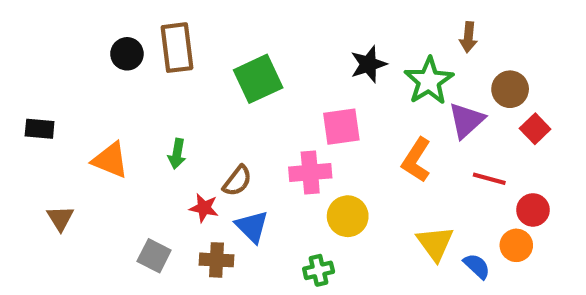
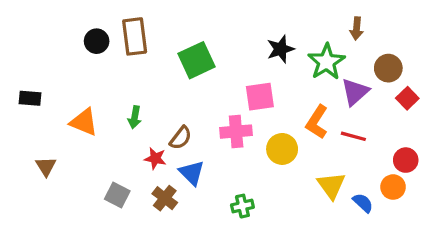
red line: (489, 179) -> (353, 136), moved
yellow circle: (348, 216) -> (282, 149), moved
brown cross: (217, 260) -> (165, 198), turned 35

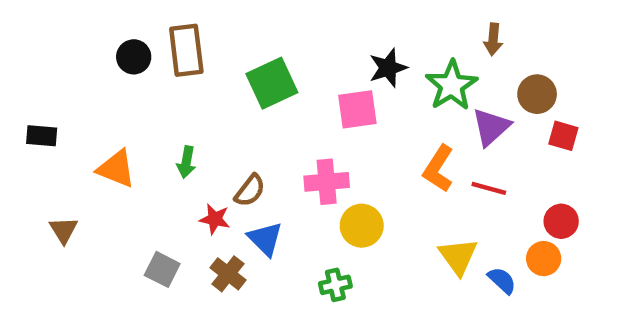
pink square: (260, 97) -> (357, 109), moved
red square: (407, 98) -> (563, 136), turned -30
yellow circle: (282, 149) -> (362, 226), moved

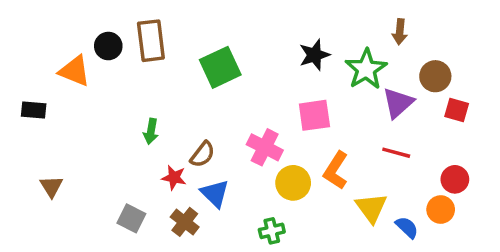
pink square: (357, 109) -> (314, 115), moved
orange triangle: (116, 169) -> (74, 71), moved
orange L-shape: (438, 169) -> (336, 170), moved
pink cross: (327, 182) -> (265, 147), turned 32

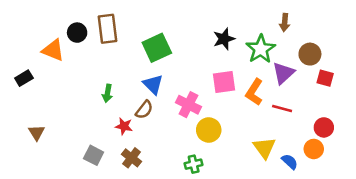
black rectangle: (34, 110) -> (24, 78), turned -36
orange L-shape: (336, 170) -> (254, 92), moved
blue triangle: (215, 194) -> (153, 84), moved

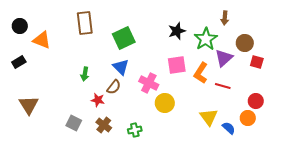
black circle: (77, 33) -> (20, 26), moved
brown triangle: (37, 133) -> (29, 105), size x1.5
green cross: (194, 164) -> (135, 130), moved

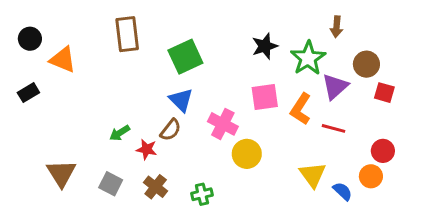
green arrow: (85, 74) -> (120, 133), moved, turned 48
brown triangle: (29, 105) -> (61, 173), moved

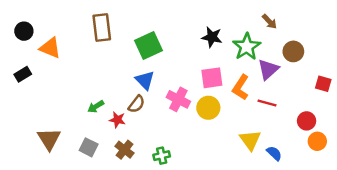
brown arrow: (337, 27) -> (269, 22), turned -49
black star: (265, 46) -> (212, 37), turned 30
red square: (384, 93) -> (323, 84), moved
yellow circle: (247, 154) -> (208, 108), moved
orange circle: (371, 176) -> (317, 141), moved

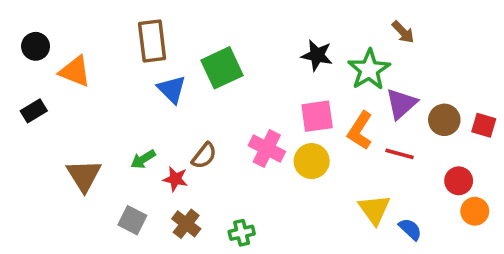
brown circle: (293, 51) -> (444, 120), moved
blue triangle: (145, 80) -> (172, 89), moved
brown triangle: (49, 139) -> (84, 175), moved

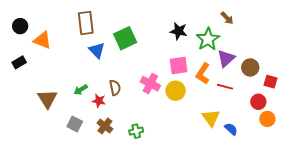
red square: (484, 125) -> (270, 82), moved
brown semicircle: (204, 156) -> (115, 88), turned -49

